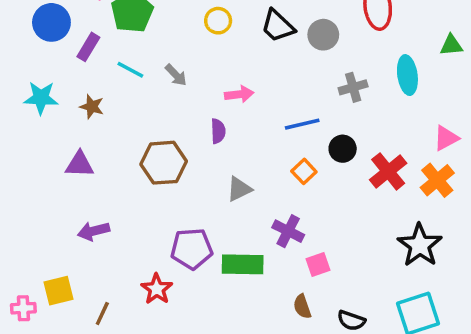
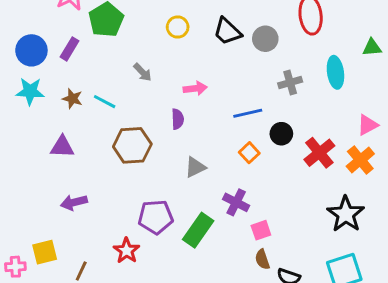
blue circle: (51, 22) -> (31, 50), moved
cyan line: (130, 70) -> (105, 102), moved
green rectangle: (243, 264) -> (198, 230), turned -56
brown semicircle: (302, 306) -> (262, 259), moved

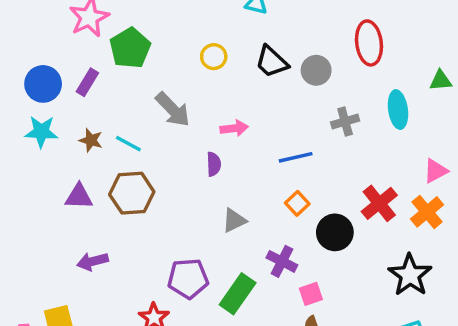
gray arrow: (143, 72) -> (173, 110), size x1.6
black circle: (281, 134) -> (335, 232), moved, size x1.4
brown hexagon: (132, 145) -> (132, 193), moved

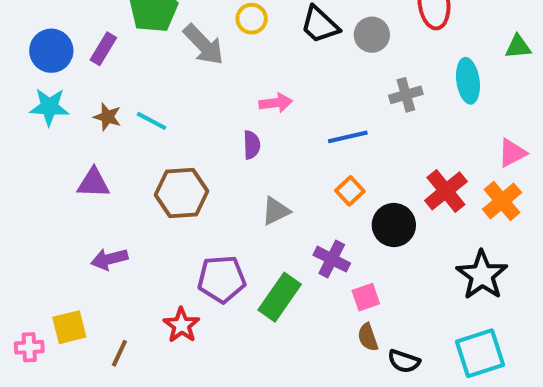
gray arrow: (173, 110) -> (204, 45), moved
brown hexagon: (132, 193) -> (182, 193), moved

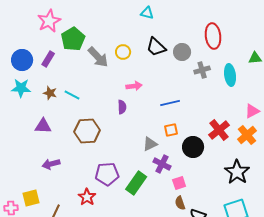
yellow circle: (252, 19) -> (123, 52), moved
gray cross: (406, 95) -> (202, 70), moved
orange square: (350, 191) -> (171, 130), turned 32
gray triangle: (276, 211) -> (150, 144), moved

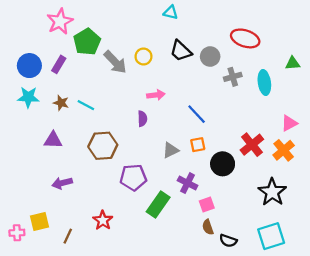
red ellipse: (213, 36) -> (245, 38), turned -65
blue line: (170, 103) -> (197, 114), turned 60
gray triangle: (150, 144) -> (171, 150), moved
purple pentagon: (107, 174) -> (133, 177), moved

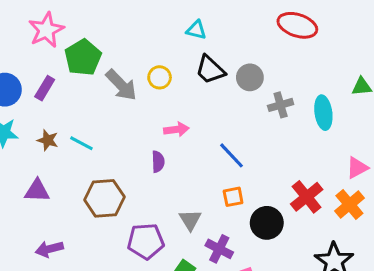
cyan triangle: (171, 12) -> (196, 30), moved
red ellipse: (245, 38) -> (297, 25), moved
gray triangle: (171, 150) -> (190, 220), moved, turned -36

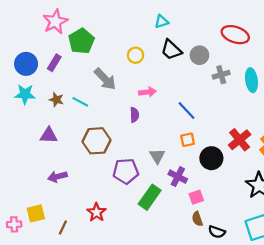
red ellipse: (297, 25) -> (235, 35), moved
cyan triangle: (196, 30) -> (162, 22), turned -32
gray arrow: (121, 85) -> (105, 79), moved

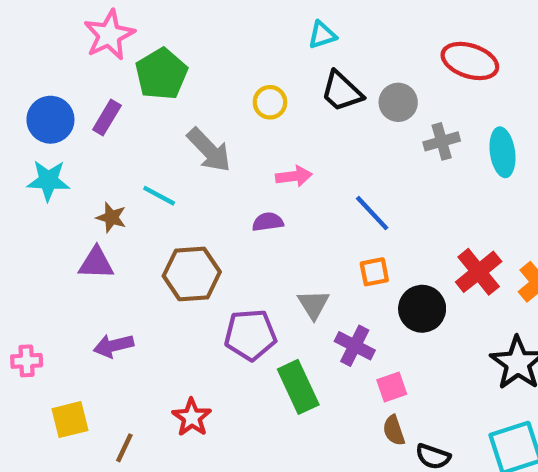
brown star: (56, 100) -> (111, 217), moved
purple semicircle: (134, 115) -> (268, 222), turned -96
green rectangle: (150, 197) -> (298, 387), turned -60
pink cross: (14, 224) -> (27, 361), moved

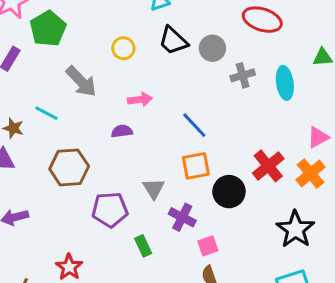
orange square: (374, 272) -> (196, 166), size x1.4
green rectangle: (298, 387) -> (143, 246), size x0.6

